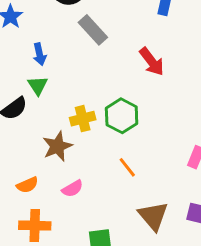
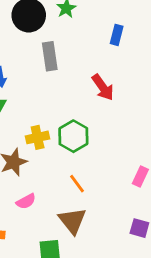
gray rectangle: (93, 30) -> (50, 56), turned 32
brown triangle: (153, 216) -> (72, 221), moved

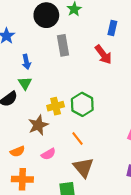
red arrow: (103, 87) -> (103, 55), moved
orange line: (77, 184) -> (77, 138), moved

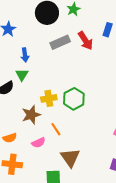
gray rectangle: (63, 45) -> (60, 42), turned 72
red arrow: (103, 55) -> (86, 41), moved
orange line: (77, 138) -> (56, 129), moved

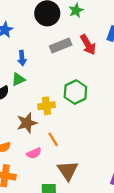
green triangle: (22, 75) -> (18, 79), turned 32
green hexagon: (74, 99) -> (75, 92), moved

